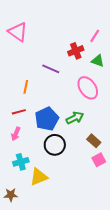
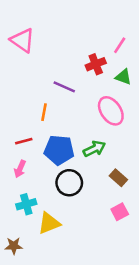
orange line: (26, 87) -> (44, 112), moved
blue pentagon: (47, 119) -> (59, 150), turned 30
pink square: (99, 160) -> (120, 212), moved

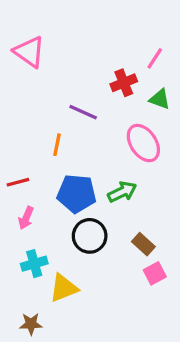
red line: (24, 141) -> (18, 182), moved
brown rectangle: (118, 178) -> (143, 244), moved
brown star: (14, 246) -> (31, 324), moved

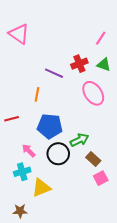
red cross: (124, 83) -> (79, 64), moved
green arrow: (122, 192) -> (79, 140), moved
pink arrow: (26, 218) -> (29, 151), moved, turned 112

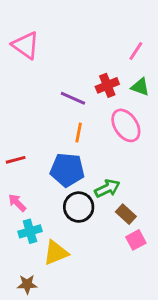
orange line: (37, 94) -> (79, 133), moved
pink arrow: (29, 151) -> (17, 203), moved

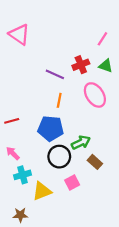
pink square: (136, 240) -> (72, 182), moved

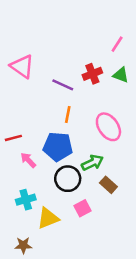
pink triangle: (19, 34) -> (22, 66), moved
pink ellipse: (95, 95) -> (108, 127), moved
pink arrow: (13, 153) -> (28, 160), moved

